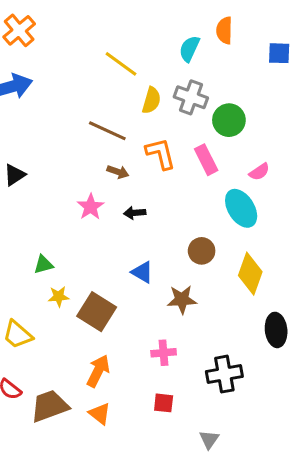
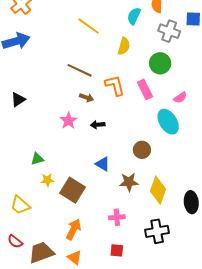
gray cross: (191, 97) -> (169, 31), moved
yellow semicircle: (151, 100) -> (124, 46), moved
yellow diamond: (250, 274) -> (158, 190), moved

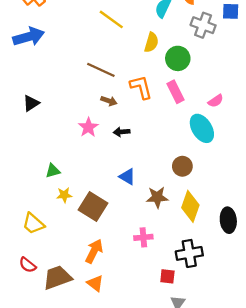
green circle: (160, 63) -> (178, 58), moved
brown circle: (142, 150) -> (182, 166), moved
red square: (117, 250) -> (167, 276), moved

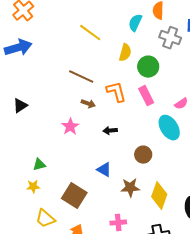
black arrow: (122, 132) -> (110, 131), moved
brown circle: (182, 166) -> (143, 155), moved
yellow star: (64, 195) -> (33, 187), moved
yellow trapezoid: (33, 224) -> (45, 219), moved

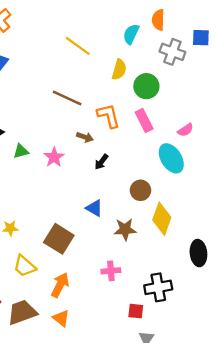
brown arrow: (88, 104) -> (85, 137), moved
black arrow: (110, 131) -> (101, 162), turned -48
green triangle: (39, 165) -> (21, 151), moved
yellow diamond: (159, 196) -> (162, 219), moved

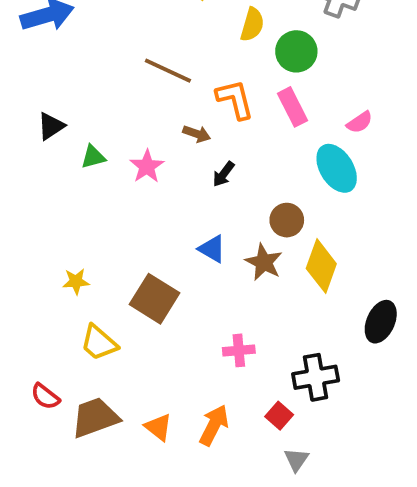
brown star: (125, 229) -> (264, 262), moved, turned 30
black ellipse: (198, 253) -> (381, 322), turned 30
orange arrow: (60, 285) -> (214, 425), moved
red square: (136, 311) -> (279, 416), turned 35

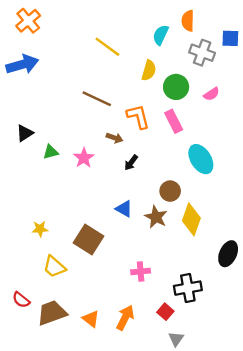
pink semicircle: (360, 122) -> (212, 94), moved

